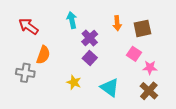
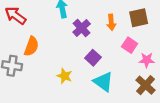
orange arrow: (117, 23) -> (111, 22), moved
purple square: (90, 58) -> (93, 58), moved

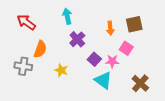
purple cross: (82, 28) -> (77, 39), moved
pink star: (147, 60) -> (112, 61), moved
yellow star: (64, 76) -> (61, 70), moved

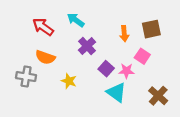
cyan arrow: (67, 16) -> (76, 20), turned -42
red arrow: (26, 22) -> (43, 27), moved
orange semicircle: (40, 49) -> (45, 57), turned 90

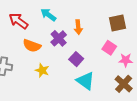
orange arrow: (124, 34) -> (78, 27), moved
orange semicircle: (45, 57) -> (32, 46), moved
pink star: (127, 71) -> (126, 60), moved

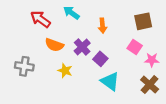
purple cross: (59, 38) -> (82, 47), moved

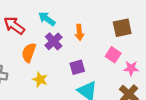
orange semicircle: (54, 45) -> (29, 53), turned 90
purple cross: (82, 47) -> (54, 41), moved
purple square: (100, 59) -> (77, 67), turned 32

